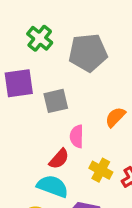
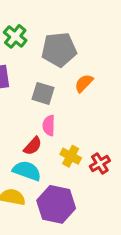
gray square: (56, 101) -> (43, 93), moved, turned 30
orange semicircle: (115, 117) -> (84, 83), moved

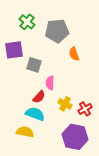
orange semicircle: (84, 83) -> (74, 54), turned -64
gray square: (43, 93) -> (34, 65), moved
purple hexagon: (56, 204) -> (75, 137), moved

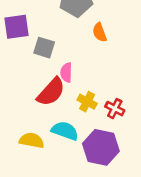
red semicircle: (39, 97) -> (51, 92), size x1.6
red cross: (85, 109) -> (115, 109), turned -32
cyan semicircle: (35, 114) -> (65, 131), moved

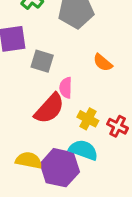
orange semicircle: (100, 32) -> (103, 63), moved, turned -30
cyan semicircle: (65, 131) -> (83, 150), moved
purple hexagon: (101, 147) -> (60, 168), moved

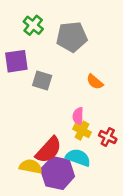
pink semicircle: (66, 88) -> (78, 116), moved
red semicircle: (49, 108) -> (49, 150), moved

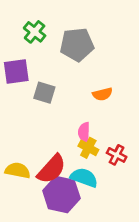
orange semicircle: (95, 82) -> (102, 94), turned -54
yellow semicircle: (31, 167) -> (18, 170), moved

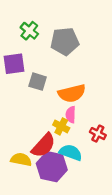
orange semicircle: (102, 94) -> (72, 93), moved, size x1.6
yellow cross: (88, 148) -> (61, 126), moved
yellow semicircle: (18, 170) -> (21, 160), moved

